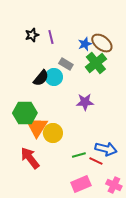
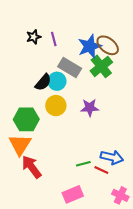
blue star: (85, 44) -> (90, 46), size x1.6
gray rectangle: (66, 64) -> (70, 67), size x1.5
orange triangle: (37, 127) -> (20, 145), moved
yellow circle: (53, 133) -> (56, 106), moved
pink rectangle: (81, 184) -> (73, 194), moved

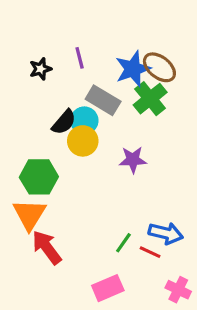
black star: (34, 37) -> (40, 69), moved
yellow circle: (56, 106) -> (83, 141), moved
green line: (83, 164) -> (123, 243), turned -40

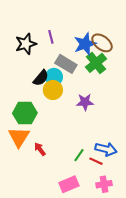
black star: (40, 69) -> (26, 44), size x1.5
red arrow: (47, 247) -> (40, 149), moved, size x0.6
pink cross: (178, 290) -> (104, 184), moved, turned -35

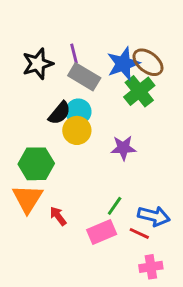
gray rectangle: (66, 64) -> (84, 77), moved
green line: (79, 155) -> (115, 206), moved
pink rectangle: (69, 184) -> (102, 232), moved

